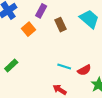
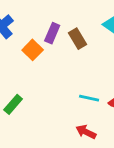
purple rectangle: (41, 11) -> (52, 33), moved

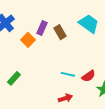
red arrow: (86, 132) -> (65, 98), turned 136

